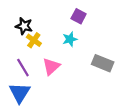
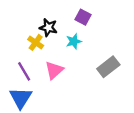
black star: (24, 26) -> (48, 27), moved
gray rectangle: (103, 63) -> (108, 67), turned -60

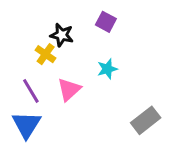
cyan star: (74, 41) -> (107, 69), moved
gray rectangle: (108, 67) -> (146, 120), moved

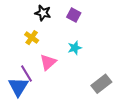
black star: (62, 35) -> (43, 13), moved
purple line: (31, 91) -> (27, 73), moved

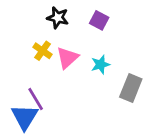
pink triangle: (48, 62) -> (67, 58), moved
gray rectangle: (101, 84) -> (131, 88), moved, turned -30

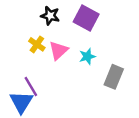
purple square: (99, 20) -> (86, 18), size x1.5

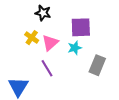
purple square: (86, 18) -> (81, 27), moved, turned -30
purple line: (31, 86) -> (47, 68), moved

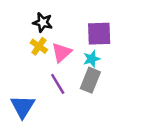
black star: (43, 13) -> (43, 22), moved
gray rectangle: (97, 65) -> (90, 80), moved

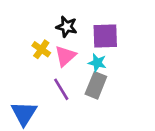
black star: (43, 22) -> (67, 27), moved
cyan star: (92, 59) -> (97, 63), turned 30

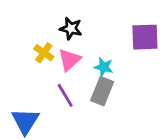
purple square: (105, 36) -> (145, 37), moved

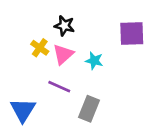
gray rectangle: (102, 91) -> (89, 109), moved
purple line: (65, 95) -> (59, 87), turned -35

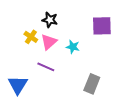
gray rectangle: (89, 109) -> (92, 84), moved

